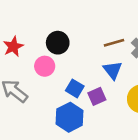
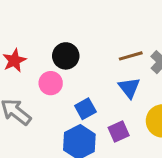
blue square: (75, 88) -> (85, 109), turned 30
purple square: (97, 96) -> (119, 131), moved

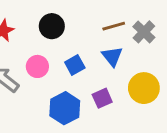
pink circle: (51, 83) -> (37, 66), moved
blue square: (85, 109) -> (75, 65), moved

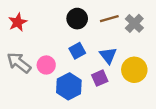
black circle: (52, 26) -> (77, 19), moved
blue triangle: (112, 56) -> (108, 55), moved
pink circle: (37, 66) -> (46, 65), moved

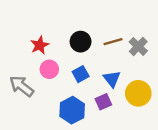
red star: (18, 22) -> (40, 45), moved
pink circle: (46, 65) -> (49, 69), moved

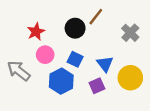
brown line: (113, 42) -> (96, 17), moved, turned -36
blue square: (81, 74) -> (75, 59), turned -35
blue hexagon: (72, 110) -> (61, 81), moved

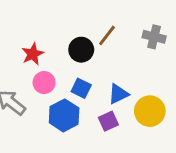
gray cross: (130, 33) -> (154, 37), moved, turned -30
blue triangle: (105, 64) -> (118, 94), turned 42

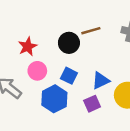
brown line: (107, 35) -> (91, 31), turned 36

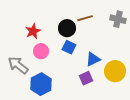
blue square: (69, 76) -> (69, 47), moved
blue hexagon: (54, 99) -> (41, 84), moved

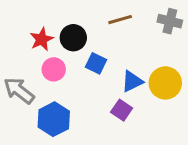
black circle: (67, 28) -> (73, 38), moved
yellow circle: (115, 71) -> (165, 83), moved
purple square: (86, 78) -> (122, 110), turned -32

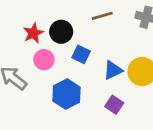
purple square: (122, 110) -> (114, 105), moved
blue hexagon: (54, 119) -> (66, 94), moved

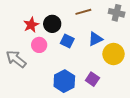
blue triangle: (113, 70) -> (95, 39), moved
blue hexagon: (66, 94) -> (64, 81), moved

